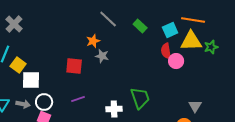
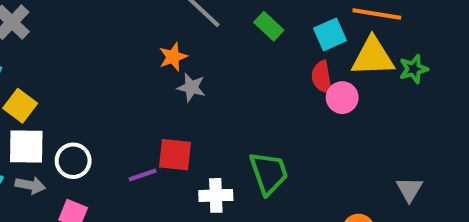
red square: (74, 66) -> (175, 155), moved
white square: (31, 80) -> (26, 146), moved
white circle: (44, 102) -> (73, 161), moved
gray triangle: (195, 106) -> (409, 189), moved

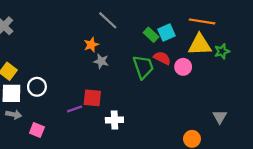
green rectangle: (269, 26) -> (151, 35), moved
cyan square: (330, 34) -> (167, 33), moved
red semicircle: (322, 77) -> (162, 58), moved, turned 126
white circle: (73, 161) -> (37, 87), moved
green trapezoid: (269, 173) -> (143, 67), moved

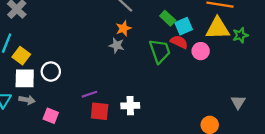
cyan square: (167, 33) -> (184, 26), moved
orange star: (91, 45) -> (123, 28), moved
red square: (92, 98) -> (100, 111), moved

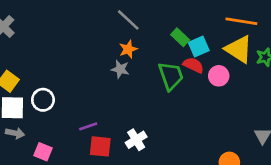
yellow triangle: (218, 28) -> (239, 49), turned 35
white cross: (130, 106) -> (136, 140), turned -30

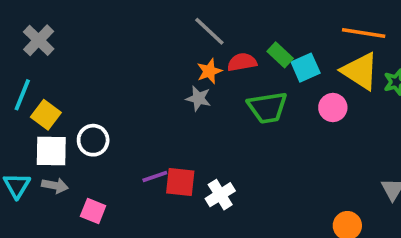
red semicircle: (193, 65) -> (242, 62), moved, turned -36
green trapezoid: (171, 76) -> (267, 108), turned 100
red square: (100, 146) -> (180, 182), moved

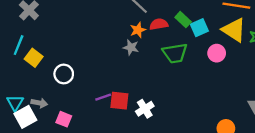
white square: (51, 151) -> (25, 117), moved, turned -30

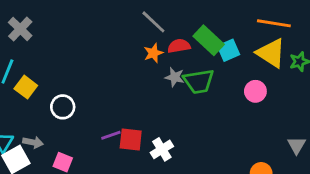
green rectangle: (183, 20) -> (209, 40), size x1.5
gray star: (131, 47) -> (175, 77), moved
pink circle: (217, 53) -> (255, 91), moved

